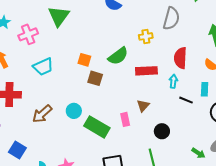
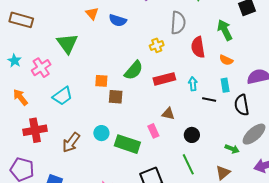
red semicircle: (180, 58) -> (198, 47), moved
brown triangle: (143, 106) -> (168, 114), turned -48

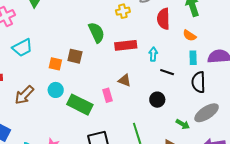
green semicircle: (134, 70) -> (96, 33), turned -75
orange square: (101, 81) -> (55, 64), moved
cyan rectangle: (225, 85) -> (193, 58), moved
black circle: (192, 135) -> (157, 100), moved

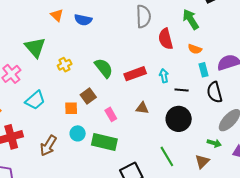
yellow cross: (123, 11) -> (65, 65), moved
brown square: (75, 56) -> (88, 96), turned -35
pink rectangle: (107, 95) -> (111, 114), moved
black circle: (157, 100) -> (179, 119), size x1.6
green arrow: (183, 124) -> (214, 143), moved

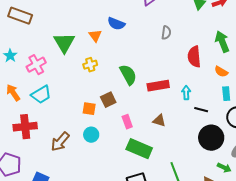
orange triangle: (57, 15) -> (95, 36), moved
gray semicircle: (143, 16) -> (166, 33), moved, size x0.6
cyan trapezoid: (35, 100) -> (41, 95), moved
black circle: (179, 119) -> (211, 138), moved
green rectangle: (104, 142) -> (139, 149), moved

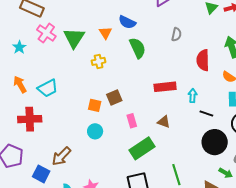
pink cross: (36, 65) -> (46, 33), moved, turned -30
green semicircle: (128, 75) -> (138, 48), moved
brown arrow: (60, 142) -> (61, 156), moved
green rectangle: (139, 149) -> (142, 148), turned -60

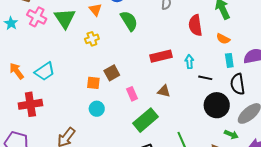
cyan star: (19, 47) -> (11, 23), moved

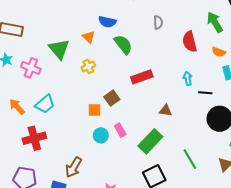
pink cross: (37, 17) -> (31, 68), moved
red rectangle: (161, 56) -> (142, 77), moved
pink rectangle: (132, 94) -> (120, 130), moved

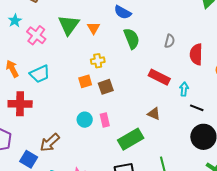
gray semicircle: (158, 22) -> (170, 41), moved
orange triangle: (89, 37) -> (94, 28), moved
yellow cross: (88, 66) -> (98, 61), moved
red rectangle: (142, 77) -> (159, 77), moved, turned 30
orange square: (95, 110) -> (85, 81), moved, turned -32

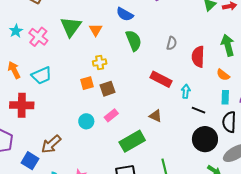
cyan star: (15, 21) -> (16, 31), moved
pink rectangle: (105, 120) -> (111, 115), moved, turned 64

